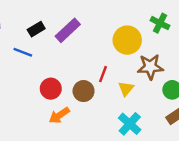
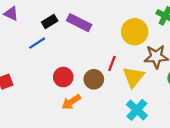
purple rectangle: (68, 30) -> (79, 23), turned 70
blue line: (23, 52) -> (37, 43), turned -54
yellow triangle: (126, 89) -> (133, 77), size x1.5

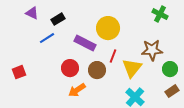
purple triangle: (11, 14) -> (32, 13), moved
purple rectangle: (79, 23) -> (85, 43), moved
yellow circle: (135, 32) -> (108, 28), moved

